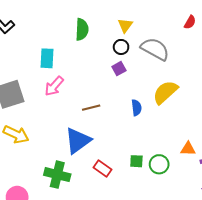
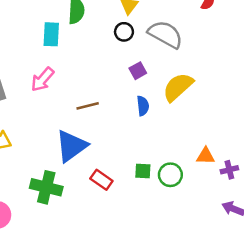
cyan rectangle: (47, 58) -> (51, 34), moved
purple square: (119, 69) -> (138, 71), moved

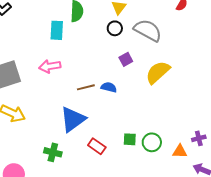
pink arrow: (42, 79) -> (50, 66), turned 40
blue semicircle: (143, 106) -> (109, 87), moved, turned -70
orange triangle: (206, 156) -> (180, 151), moved
green cross: (46, 187) -> (53, 152), size x0.7

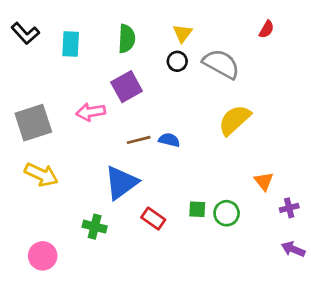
cyan rectangle: (57, 30) -> (71, 44), moved
purple square: (126, 59) -> (127, 87), moved, size x1.6
orange triangle: (180, 151) -> (264, 181), moved, turned 49

